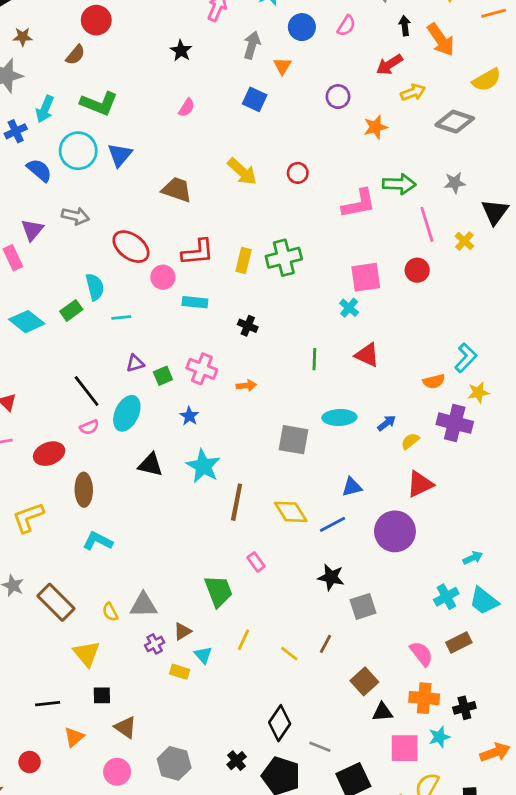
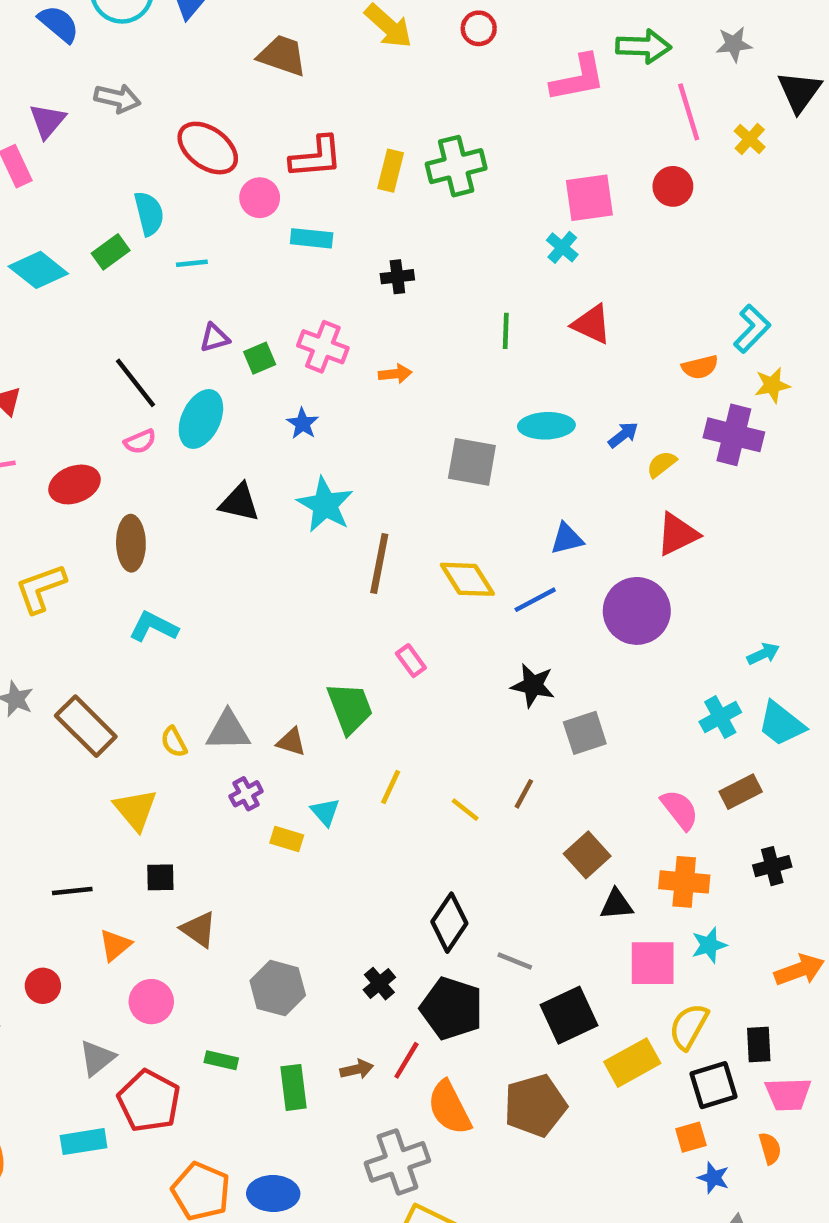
black cross: (248, 326) -> (397, 277), turned -30
brown triangle: (182, 631) -> (291, 742), moved, turned 48
black cross: (464, 708) -> (772, 866), moved
pink circle: (117, 772) -> (151, 1002), moved

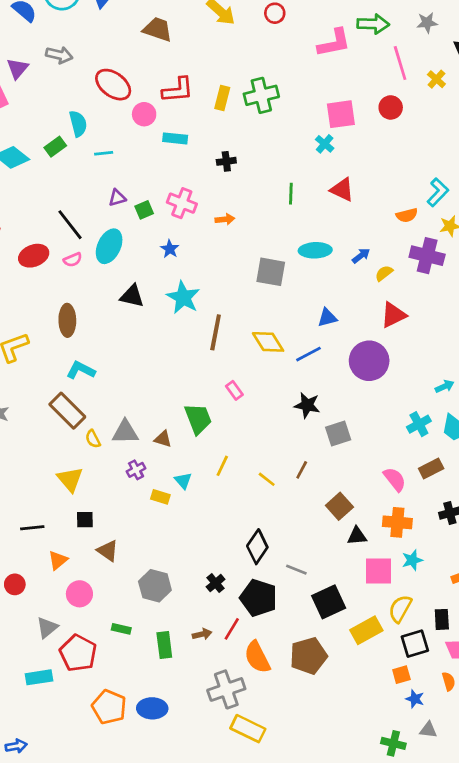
red ellipse: (74, 484) -> (34, 256), moved
brown rectangle: (86, 726) -> (67, 411), moved

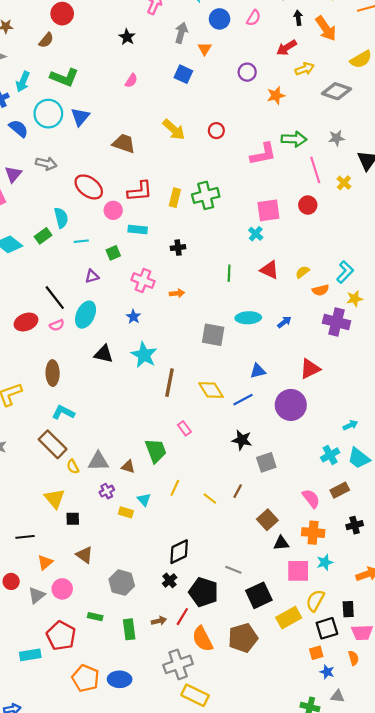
green square: (144, 210) -> (113, 253), moved
yellow semicircle: (384, 273) -> (302, 272), moved
black square: (85, 520) -> (73, 519), moved
black diamond: (257, 547) -> (179, 552), moved, turned 30
gray triangle: (47, 627) -> (37, 595), moved

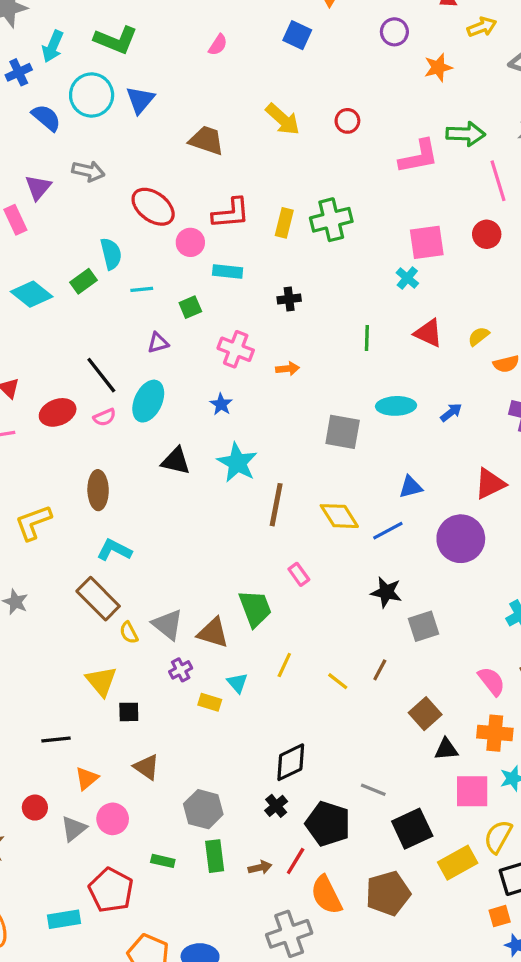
gray triangle: (98, 461) -> (168, 625), turned 40
brown triangle: (128, 467) -> (213, 633), size x1.5
green rectangle: (129, 629) -> (215, 856), moved

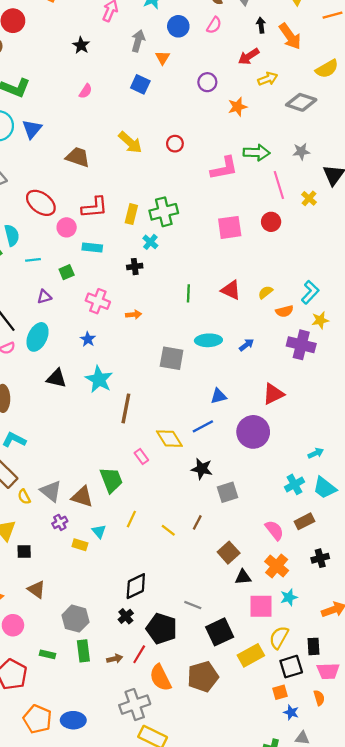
cyan cross: (407, 278) -> (150, 242), moved
yellow diamond: (339, 516) -> (169, 439), moved
orange cross: (495, 733) -> (277, 566), turned 35

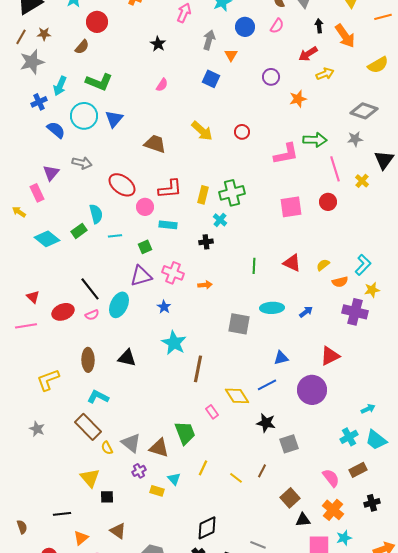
gray diamond: (301, 102) -> (364, 111), moved
purple triangle: (44, 297) -> (141, 276), moved, size x1.6
black triangle: (57, 378) -> (127, 358), moved

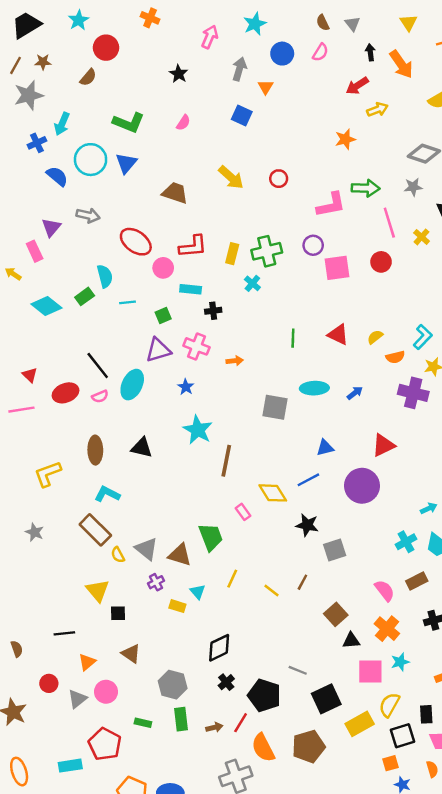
purple circle: (271, 77) -> (313, 245), moved
green L-shape: (99, 82) -> (129, 123), moved
black cross: (206, 242) -> (213, 311), moved
black diamond: (207, 528) -> (219, 648), moved

